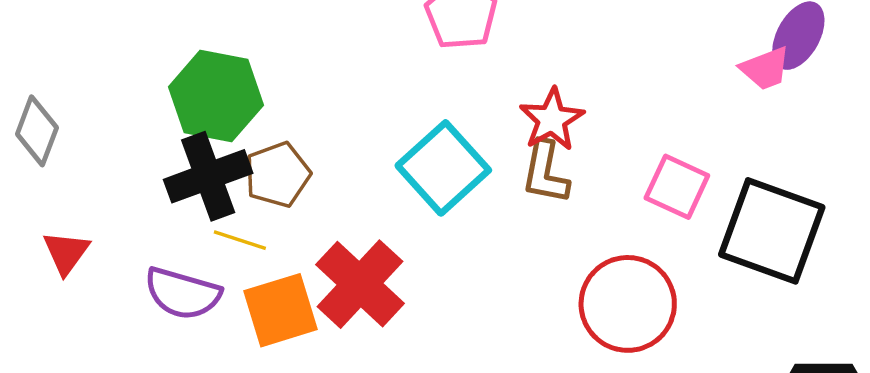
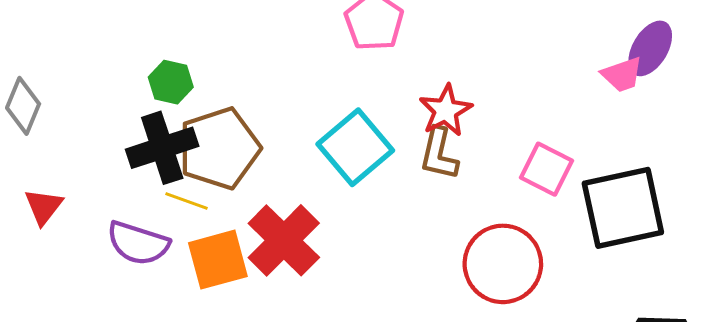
green hexagon: (216, 96) -> (171, 82), size x0.6
brown pentagon: (278, 175) -> (219, 148), size x1.5
black square: (772, 231) -> (623, 208), turned -34

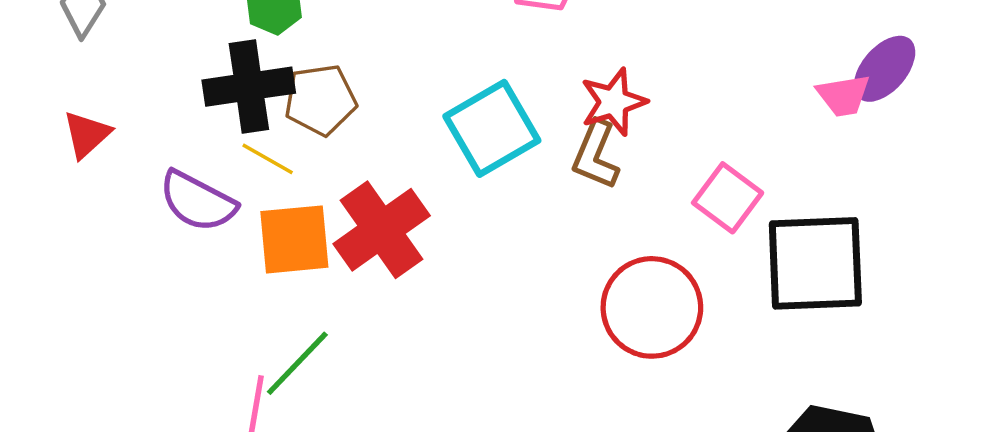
brown pentagon: (219, 148) -> (320, 100), size x0.7

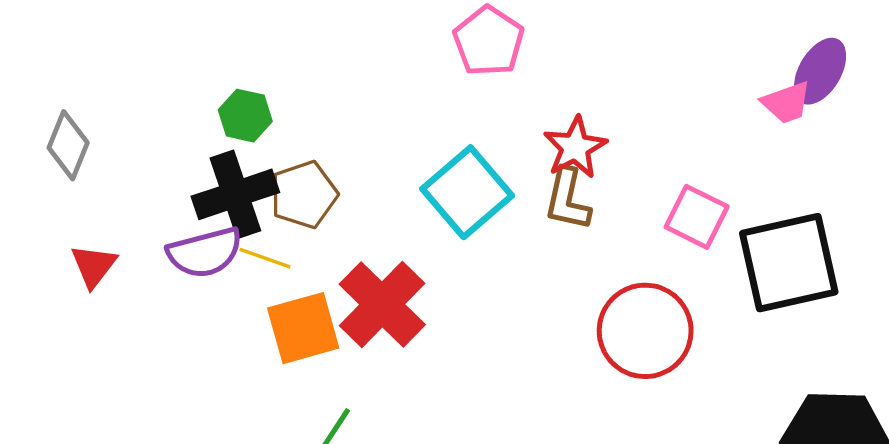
purple semicircle: (198, 201) -> (205, 252), moved, turned -32

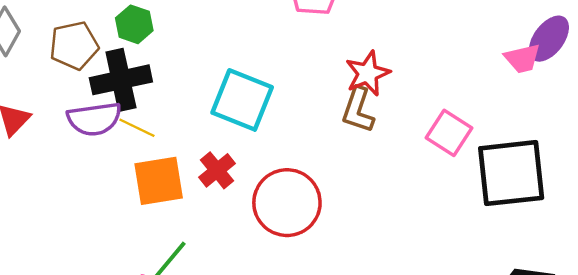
cyan square: (467, 192) -> (242, 100), moved, turned -34
brown pentagon: (304, 195) -> (74, 45), moved
red cross: (382, 304) -> (217, 170), size x0.6
red circle: (645, 331) -> (287, 203), moved

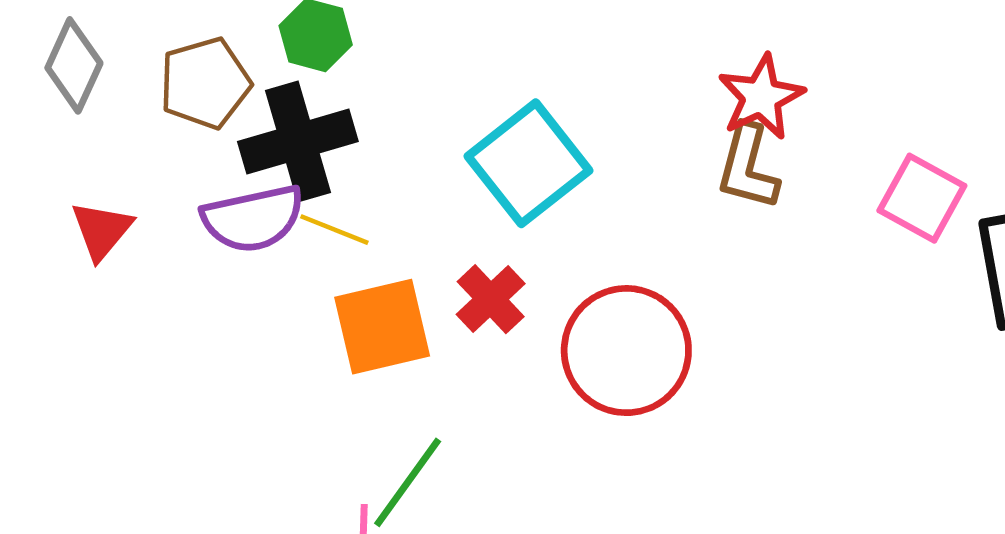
cyan square: (242, 100) -> (529, 163), turned 34

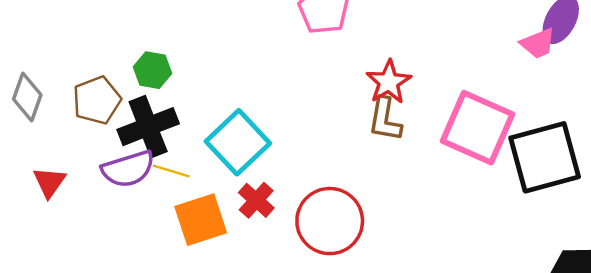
cyan square: (529, 163) -> (238, 142), moved
pink square: (922, 198) -> (478, 128), size x1.6

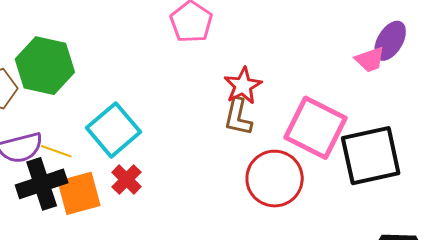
green hexagon: (153, 70) -> (45, 66), size x1.8
black cross: (148, 127) -> (42, 184), moved
red circle: (330, 221) -> (275, 179), moved

